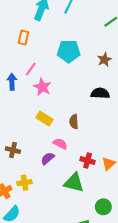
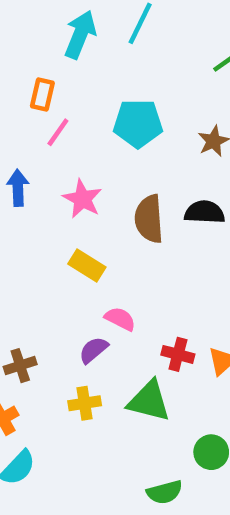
pink line: (31, 69) -> (58, 132), moved
brown semicircle: (74, 122) -> (149, 219), moved, size x1.5
brown cross: (13, 150) -> (20, 366), moved, turned -32
yellow cross: (24, 183) -> (85, 403), moved

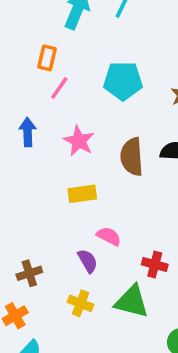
yellow rectangle: (87, 266) -> (82, 194), turned -40
purple semicircle: (93, 350) -> (88, 261), turned 100
yellow cross: (85, 403) -> (81, 303), turned 30

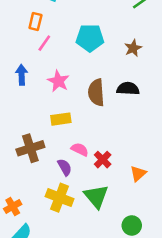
red cross: (155, 264) -> (103, 160), moved, turned 30
brown cross: (29, 273) -> (30, 148), moved, size x1.5
green triangle: (132, 302) -> (96, 196), turned 36
yellow cross: (81, 303) -> (60, 198), size x1.5

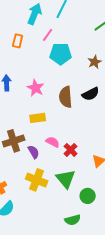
pink line: (44, 43) -> (48, 35), moved
black semicircle: (128, 89) -> (91, 94), turned 150
purple semicircle: (65, 167) -> (34, 152), moved
green circle: (132, 225) -> (88, 196), moved

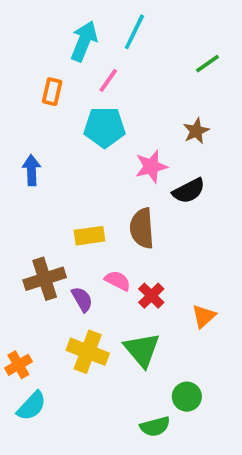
cyan pentagon: (61, 54) -> (105, 127), moved
pink star: (36, 88) -> (151, 166), moved, turned 30
brown semicircle: (66, 97) -> (142, 228), moved
green circle: (88, 196) -> (187, 397), moved

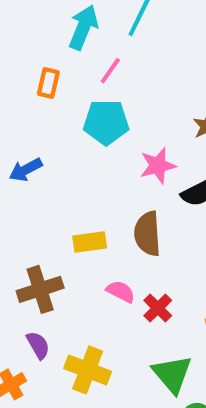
blue arrow: (32, 170) -> (26, 170), turned -116
purple semicircle: (82, 299) -> (38, 345), moved
green triangle: (142, 350) -> (172, 374), moved

